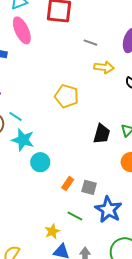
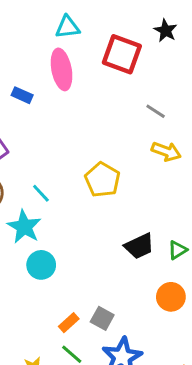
cyan line: (15, 116) -> (41, 193), moved
black trapezoid: (102, 134) -> (139, 246), turned 35
orange rectangle: (68, 184) -> (69, 323), moved

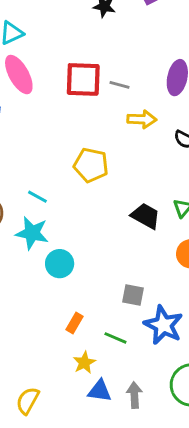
red square: (122, 54) -> (83, 79), moved
black trapezoid: (139, 246) -> (146, 216), turned -108
orange rectangle: (69, 323) -> (74, 323), moved

